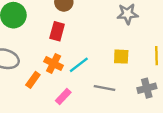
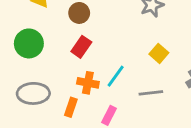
red rectangle: (57, 31) -> (81, 47), turned 36
yellow square: (121, 57) -> (159, 53), turned -35

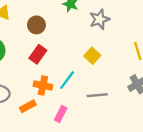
yellow square: (159, 53) -> (92, 56), moved
orange rectangle: (71, 107) -> (28, 106), turned 42

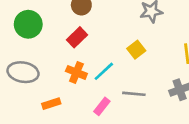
orange rectangle: (28, 106) -> (51, 104), moved
pink rectangle: (61, 114) -> (102, 106), moved

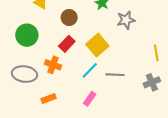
yellow square: (136, 50) -> (97, 45), moved, size x1.5
orange cross: (76, 72) -> (53, 65), moved
gray line: (134, 94) -> (115, 75), moved

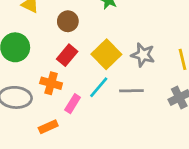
gray star: (126, 20) -> (143, 55), moved, turned 30
pink rectangle: (90, 99) -> (73, 104), moved

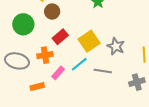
brown circle: (68, 21) -> (52, 12), moved
orange cross: (51, 83) -> (45, 55), turned -35

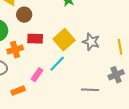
red rectangle: (60, 37) -> (35, 39), turned 49
orange cross: (45, 55) -> (15, 50), moved
gray line: (103, 71) -> (90, 90), moved

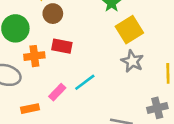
yellow square: (64, 40) -> (129, 30), moved

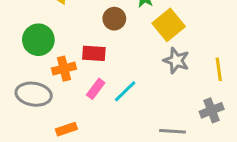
brown circle: (53, 14) -> (114, 19), moved
pink rectangle: (57, 92) -> (96, 89), moved

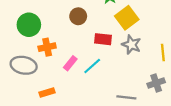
brown circle: (114, 19) -> (78, 16), moved
red rectangle: (94, 53) -> (103, 39), moved

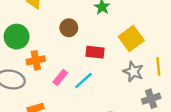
yellow square: (127, 18) -> (131, 39), moved
gray star: (131, 45) -> (133, 72), moved

